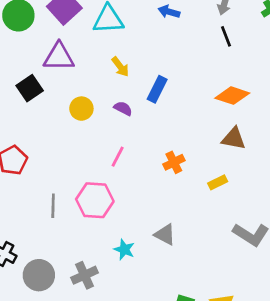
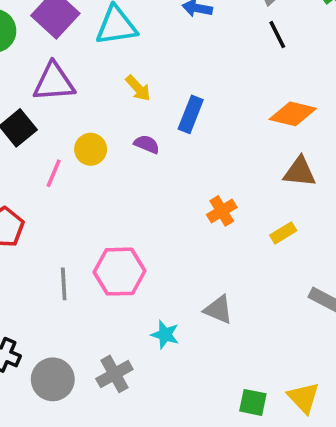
pink line: (118, 157) -> (54, 173), moved

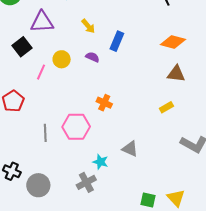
orange cross: (222, 211) -> (104, 103), moved, turned -35
gray cross: (114, 374) -> (86, 182), moved

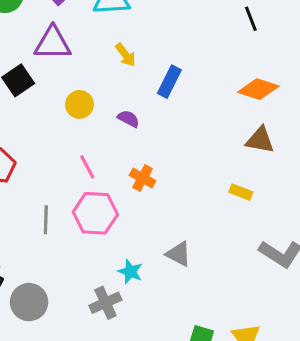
purple semicircle: (92, 57) -> (128, 119), moved
pink line: (41, 72) -> (87, 167), moved, turned -56
yellow rectangle: (166, 107) -> (241, 192), turned 48

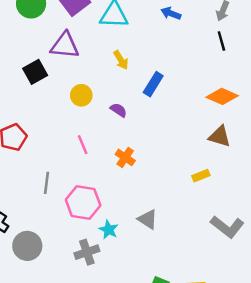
yellow rectangle: (241, 192) -> (201, 176), turned -49
pink hexagon: (95, 213) -> (83, 203), moved

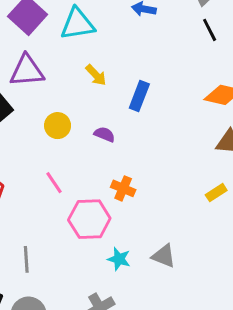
pink line: (83, 145) -> (54, 183), moved
gray line: (46, 183) -> (26, 259), moved
pink hexagon: (83, 203) -> (89, 219), moved
cyan star: (109, 230) -> (119, 259), moved

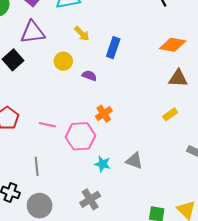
yellow circle: (58, 126) -> (63, 61), moved
pink line: (54, 183) -> (47, 125), moved, turned -42
orange cross: (123, 188) -> (104, 114), turned 35

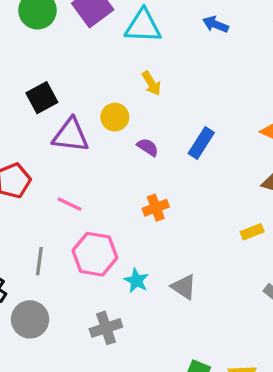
purple triangle: (33, 32) -> (71, 135), moved
blue rectangle: (113, 48) -> (201, 143), moved
pink hexagon: (81, 136) -> (95, 254), moved

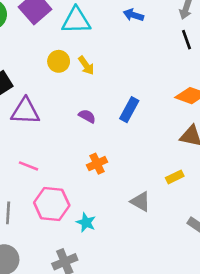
yellow circle: (115, 117) -> (59, 61), moved
gray triangle: (184, 287) -> (140, 202), moved

